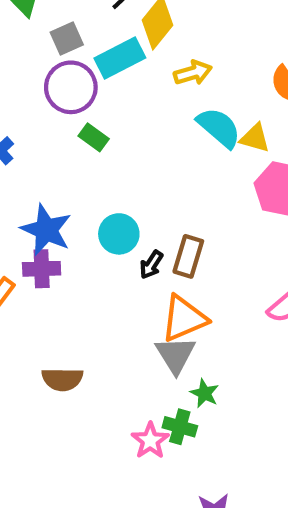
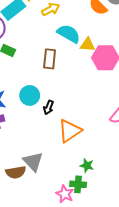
yellow triangle: (255, 138) -> (88, 45), moved
brown rectangle: (188, 256) -> (50, 59), moved
gray triangle: (176, 355) -> (33, 162), moved

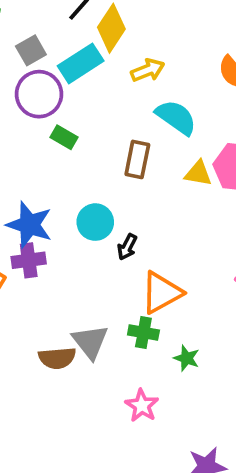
yellow triangle: (88, 45) -> (198, 173), moved
green cross: (78, 184) -> (143, 333), moved

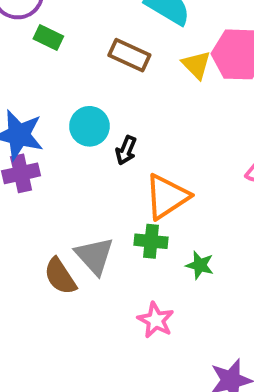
brown rectangle: (137, 159) -> (129, 55), turned -72
yellow triangle: (198, 173) -> (196, 65), turned 40
brown semicircle: (57, 358) -> (60, 276), turned 66

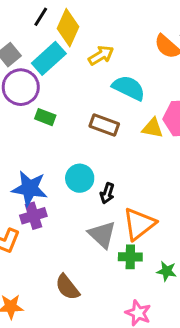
yellow triangle: (196, 65) -> (153, 128), turned -30
gray triangle: (94, 256) -> (102, 235), moved

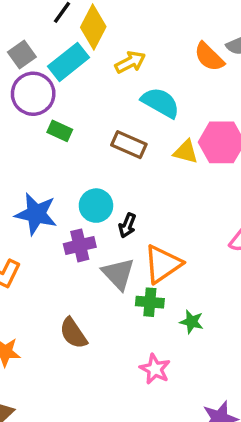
purple cross: (33, 216) -> (80, 245), moved

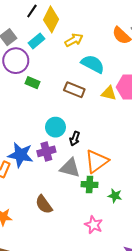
cyan rectangle: (68, 62) -> (37, 41), size x0.7
blue star: (36, 214) -> (21, 155), moved
gray triangle: (118, 274) -> (70, 168), turned -30

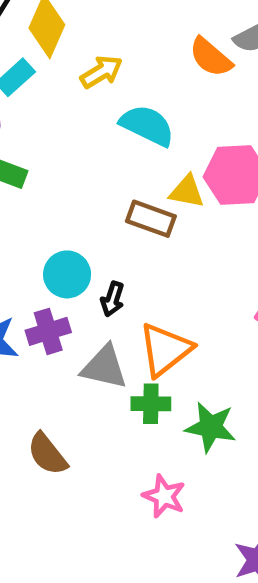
brown rectangle: (74, 90) -> (151, 219), moved
green star: (115, 196) -> (211, 427), size x1.5

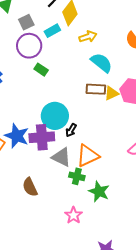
yellow triangle: (187, 191) -> (111, 93), turned -49
brown rectangle: (151, 219) -> (96, 89), moved, turned -30
cyan circle: (67, 274) -> (55, 116), size x1.4
purple cross: (48, 331) -> (42, 137), size x1.4

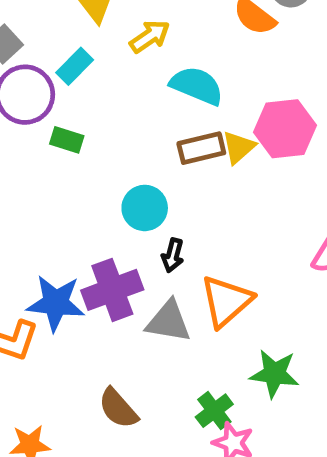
cyan rectangle: (52, 31) -> (75, 66), moved
cyan circle: (55, 116) -> (145, 208), moved, size x0.7
green cross: (77, 176) -> (214, 411), moved, turned -35

